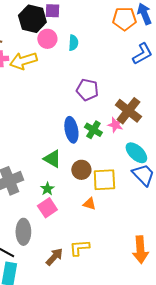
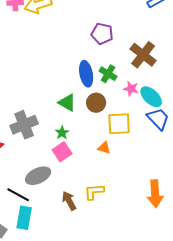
pink star: (115, 125) -> (131, 89), moved
brown circle: (81, 170) -> (96, 103), moved
gray ellipse: (23, 232) -> (38, 176), turned 65
brown arrow: (54, 257) -> (69, 201), turned -72

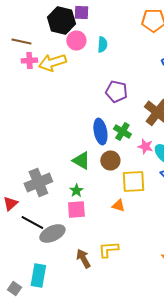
pink square: (62, 152) -> (76, 210), turned 30
black line: (18, 195) -> (32, 222), moved

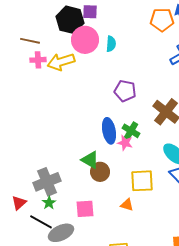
pink circle: (76, 40) -> (85, 40), size x1.4
pink star: (145, 146) -> (125, 143), moved
brown circle: (110, 160) -> (100, 172), moved
green star: (76, 190) -> (49, 203), moved

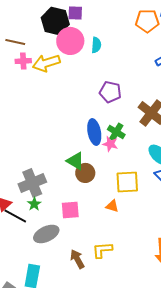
black line: (41, 222) -> (15, 216), moved

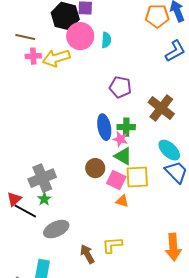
green cross: (116, 132) -> (126, 127), turned -30
green triangle: (75, 161) -> (123, 156), moved
pink square: (70, 210) -> (116, 180), moved, turned 30

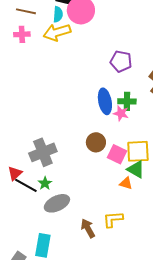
cyan semicircle: (106, 40) -> (58, 14), moved
pink cross: (33, 56) -> (22, 34), moved
green triangle: (123, 156) -> (136, 169), moved
green star: (44, 199) -> (45, 183), moved
orange triangle: (122, 201) -> (126, 183), moved

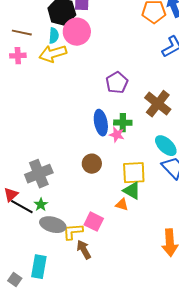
purple pentagon: (121, 61) -> (117, 83), turned 30
pink square: (117, 154) -> (94, 222), moved
gray ellipse: (57, 203) -> (53, 225), turned 40
yellow L-shape: (113, 219) -> (73, 232), moved

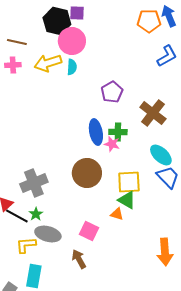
cyan semicircle: (54, 36) -> (72, 67), moved
brown circle: (92, 164) -> (87, 173), size x1.5
yellow L-shape: (73, 232) -> (26, 245), moved

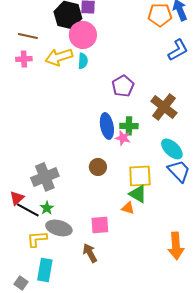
brown circle: (87, 173) -> (98, 167), size x0.6
pink square: (89, 231) -> (100, 225), turned -30

